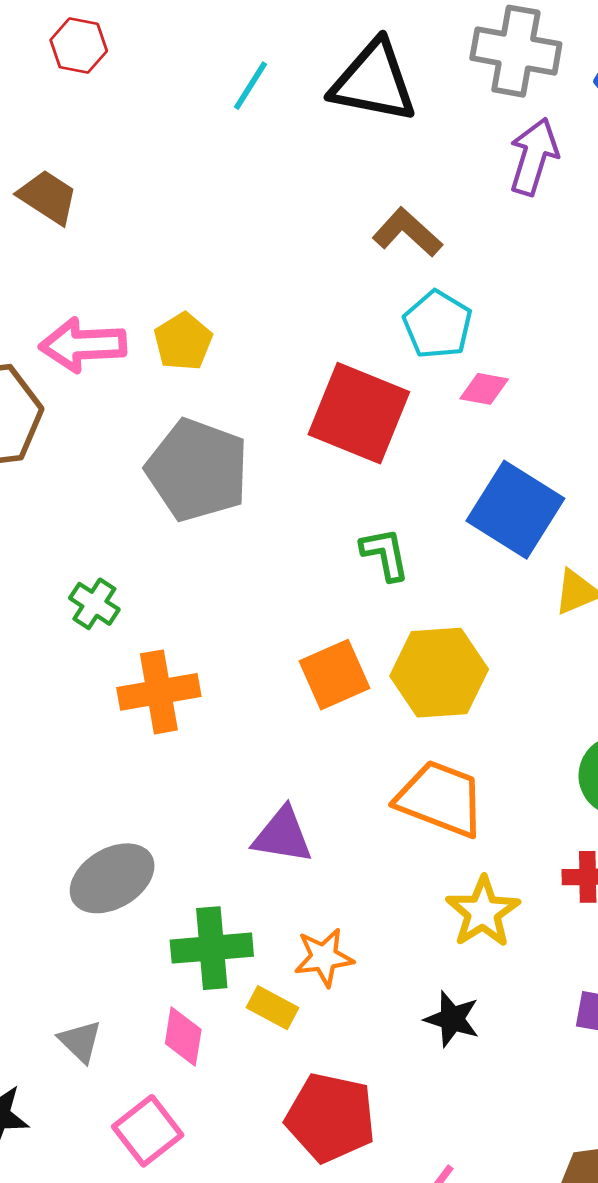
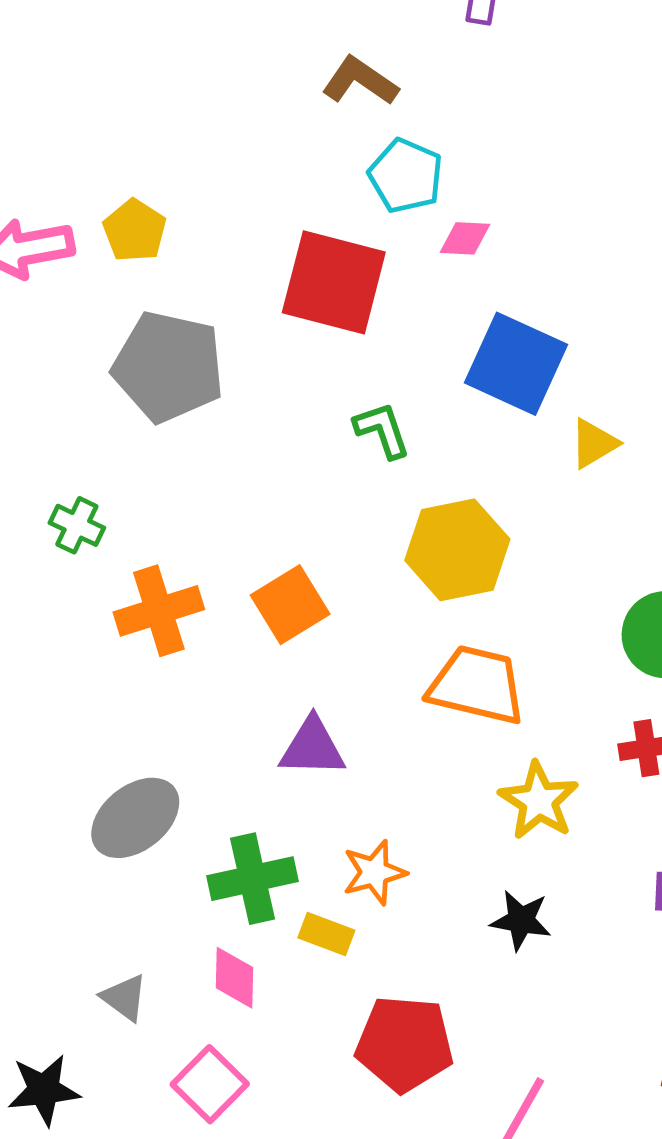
orange square: (335, 675) -> (290, 605), moved

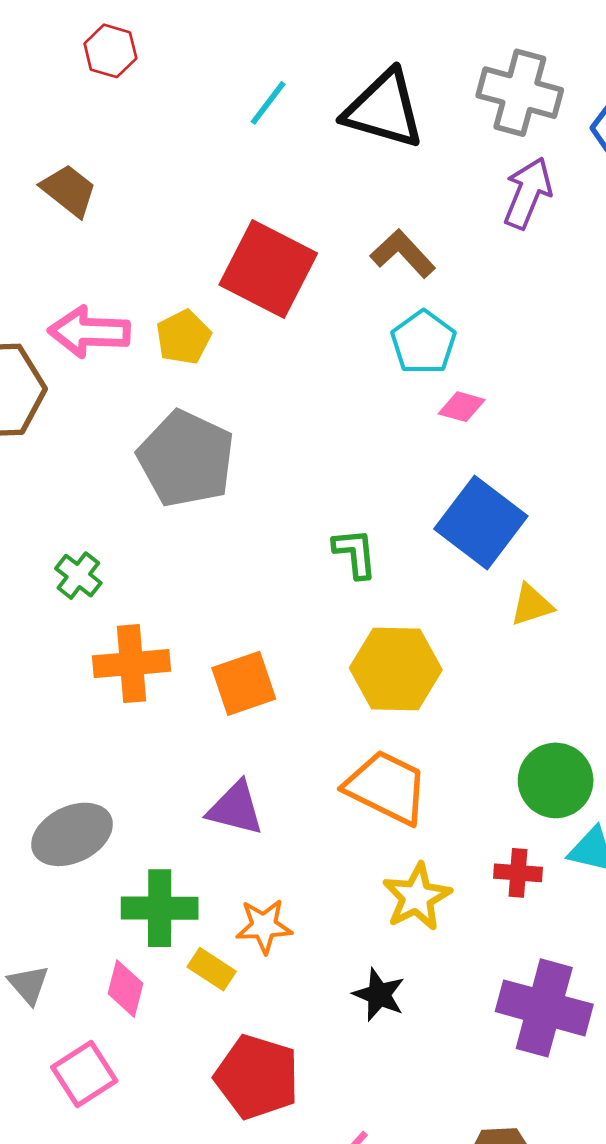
red square: (334, 282) -> (268, 269), moved

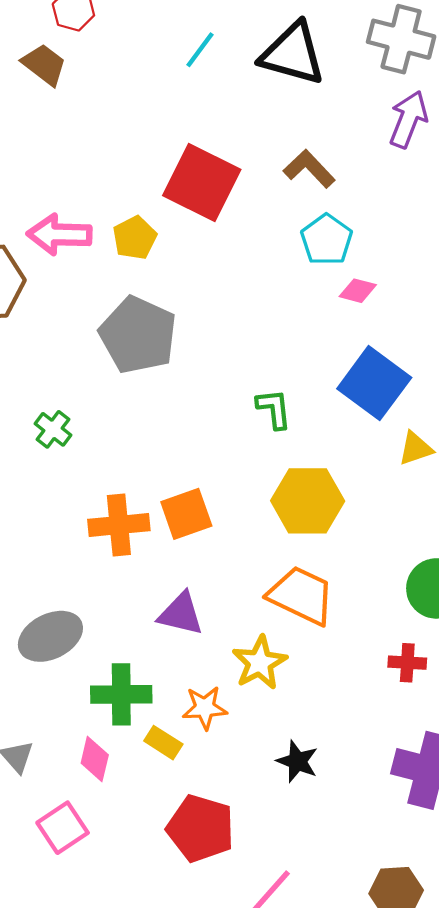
brown trapezoid: (69, 190) -> (44, 65), moved
orange cross: (131, 664) -> (119, 525), moved
yellow star: (417, 897) -> (260, 663), moved

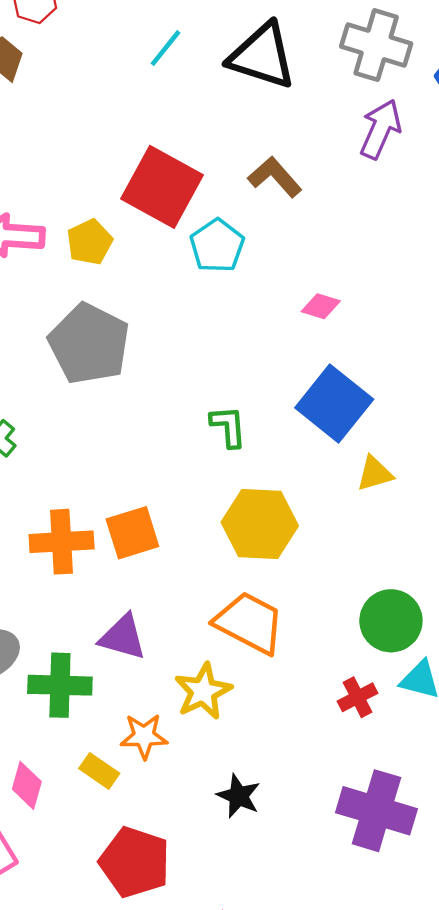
cyan pentagon: (327, 240) -> (217, 246), moved
red cross: (407, 663) -> (358, 697), turned -33
green cross: (121, 694) -> (60, 685), moved

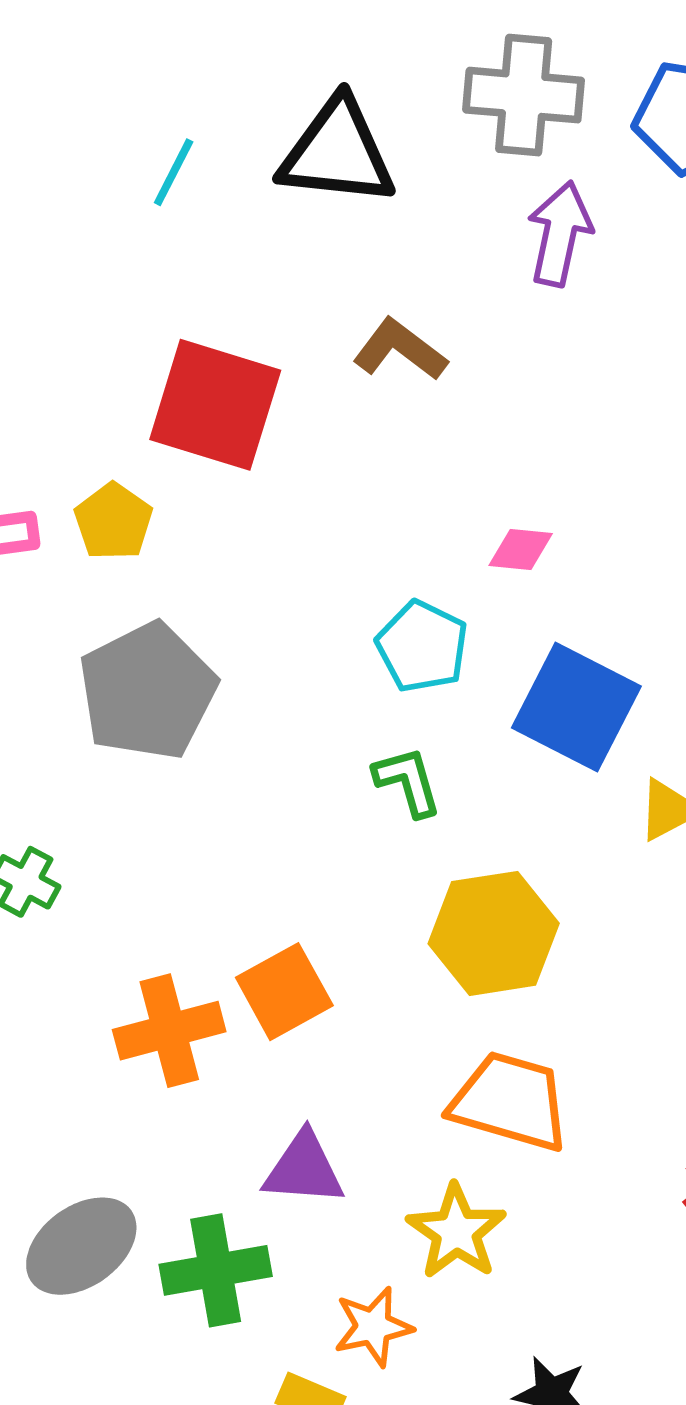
cyan pentagon: (217, 246) -> (422, 646), moved
gray pentagon: (89, 344) -> (147, 691), turned 30

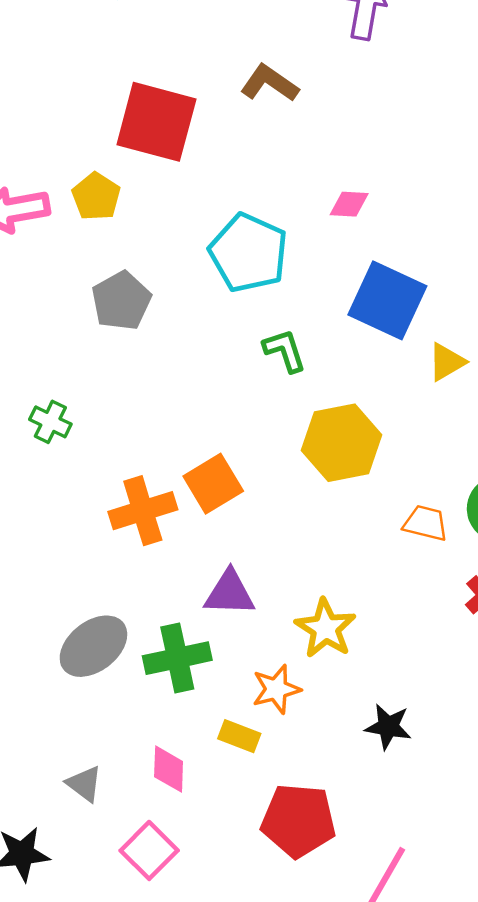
cyan pentagon: (422, 646) -> (248, 253), moved, size x1.4
gray pentagon: (147, 691) -> (121, 301), size x0.7
orange trapezoid: (510, 1101) -> (425, 523), moved, size x0.6

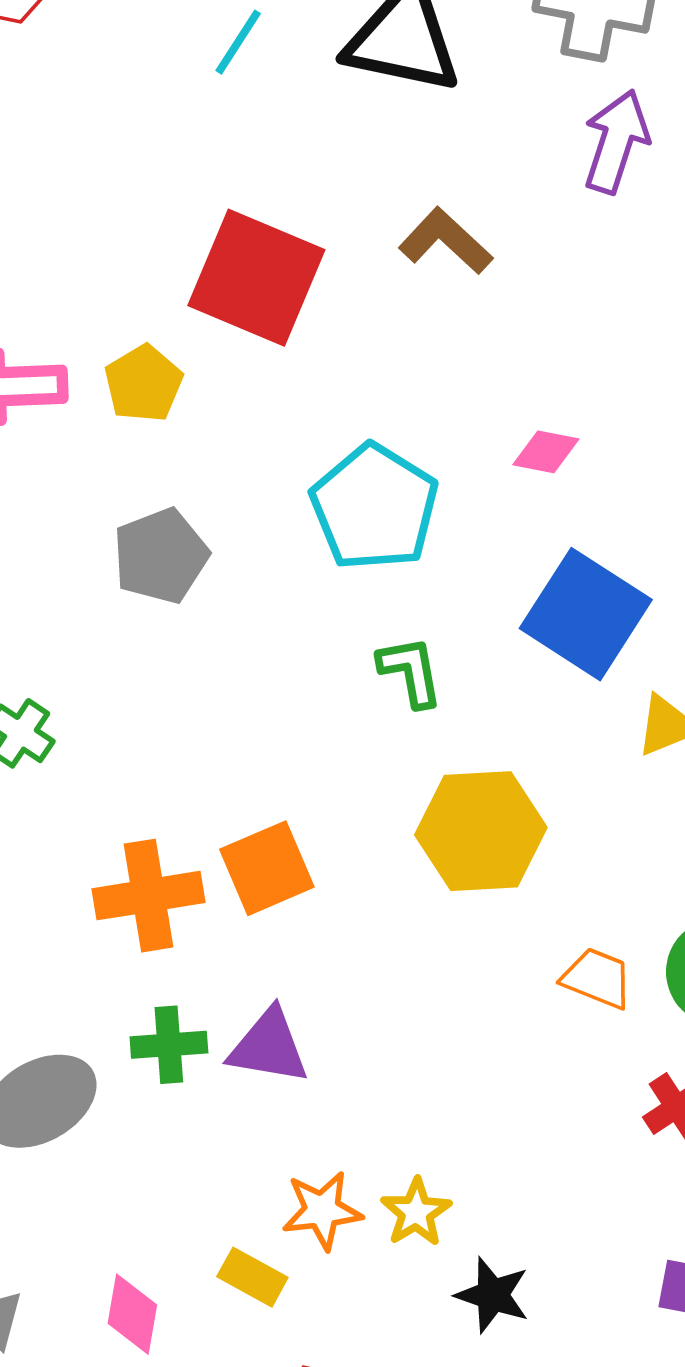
yellow star: (325, 628) -> (416, 1212), moved, size x0.7
green cross: (177, 658) -> (169, 1045), moved, size x0.7

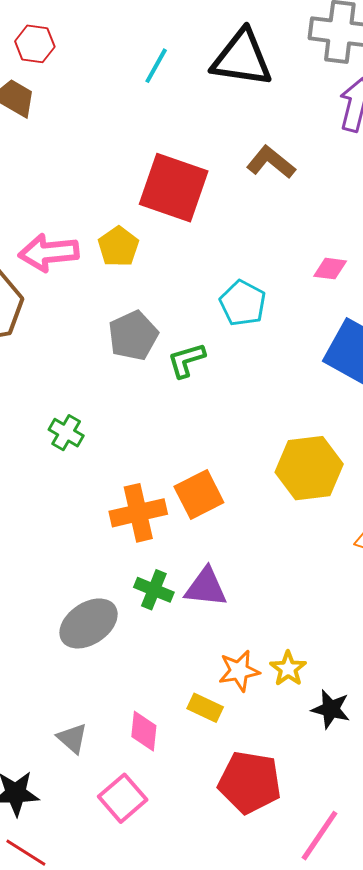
cyan pentagon: (374, 507) -> (243, 303), size x0.7
green L-shape: (410, 671) -> (186, 360), moved, turned -93
green cross: (169, 1045) -> (154, 590), turned 30

